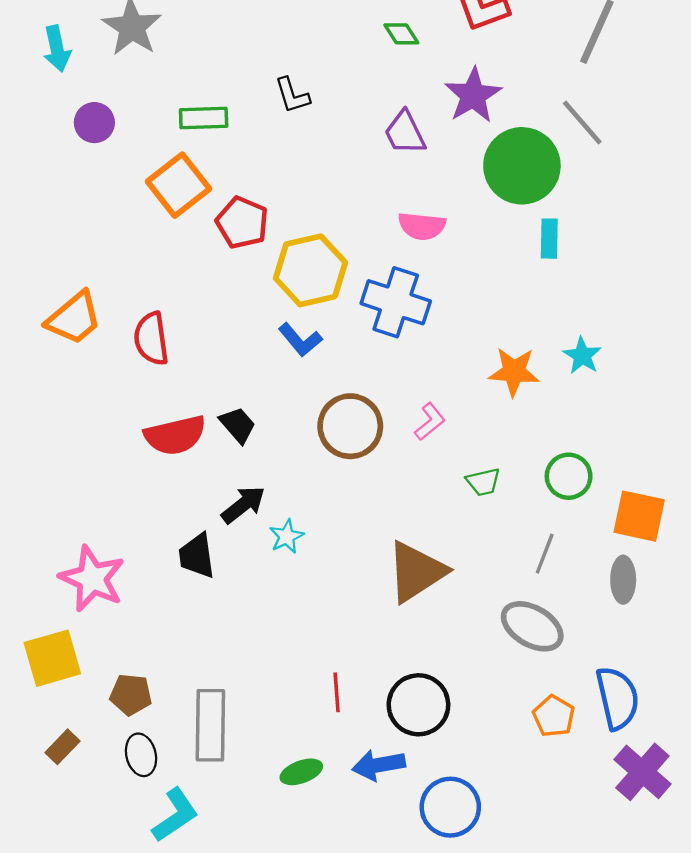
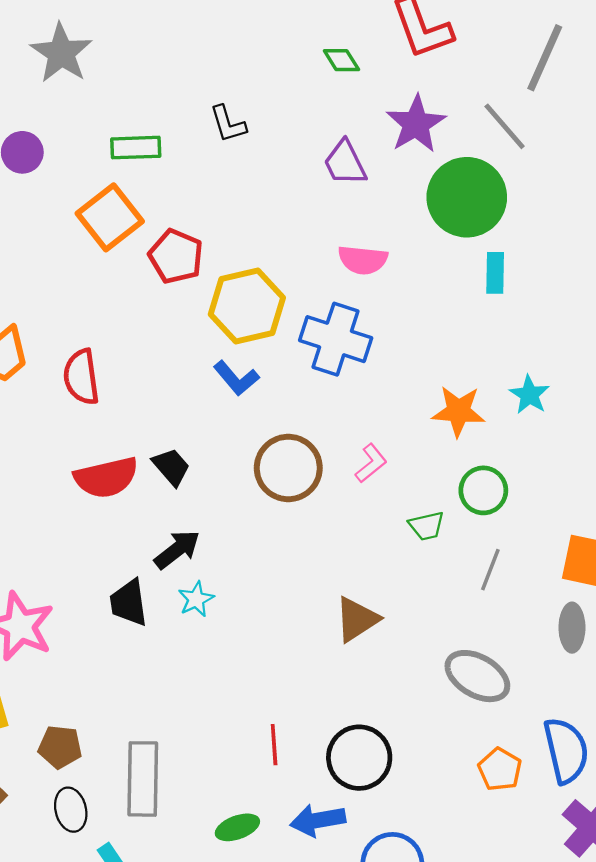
gray line: (582, 123) -> (505, 126), moved
green circle: (569, 476) -> (483, 490), moved
cyan star: (287, 536) -> (196, 599), moved
gray line: (545, 554) -> (490, 570), moved
brown triangle: (416, 572) -> (357, 619), size x0.7

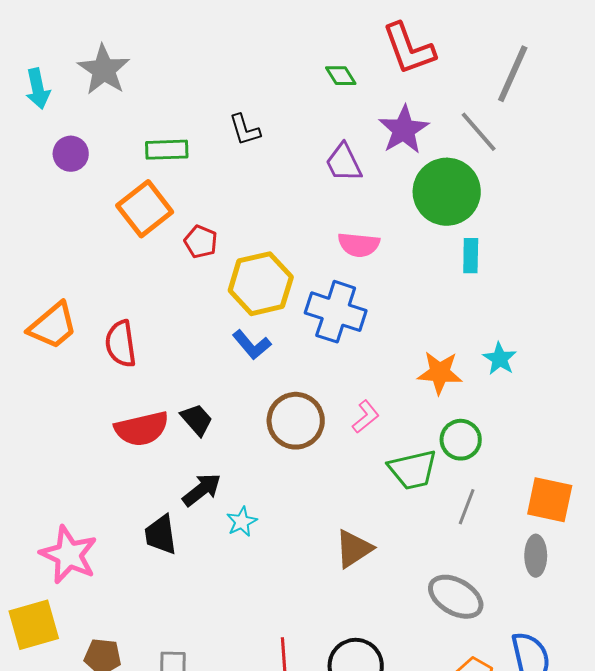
red pentagon: (176, 256) -> (201, 242), size x0.7
green trapezoid: (427, 526) -> (413, 470), size x1.6
cyan star: (196, 599) -> (242, 522), moved

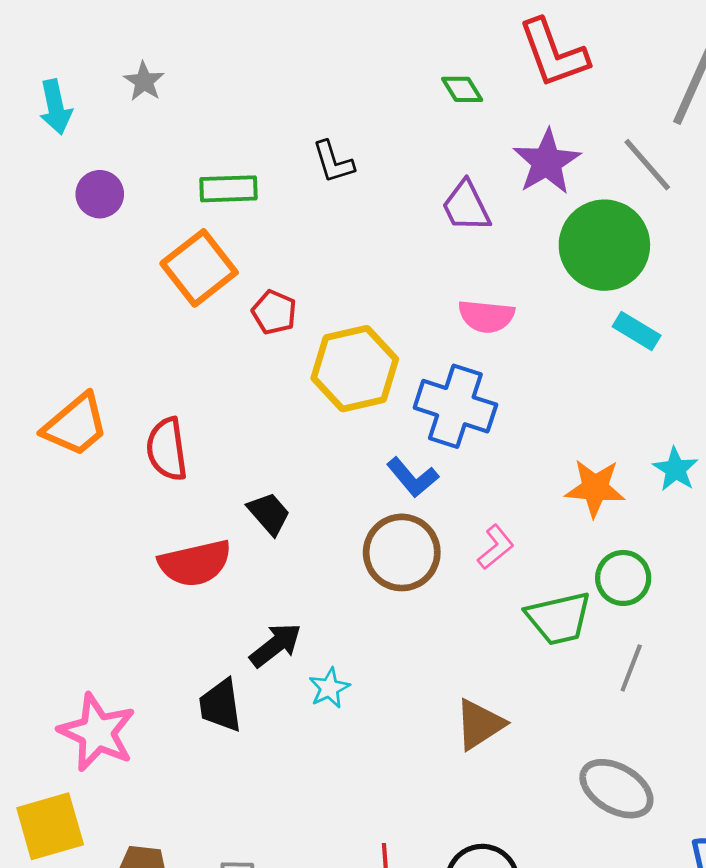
gray star: (104, 70) -> (144, 81), size x0.6
cyan rectangle: (471, 256) -> (637, 331), turned -60
blue L-shape: (252, 345) -> (412, 477), moved
black trapezoid: (197, 420) -> (269, 514), moved

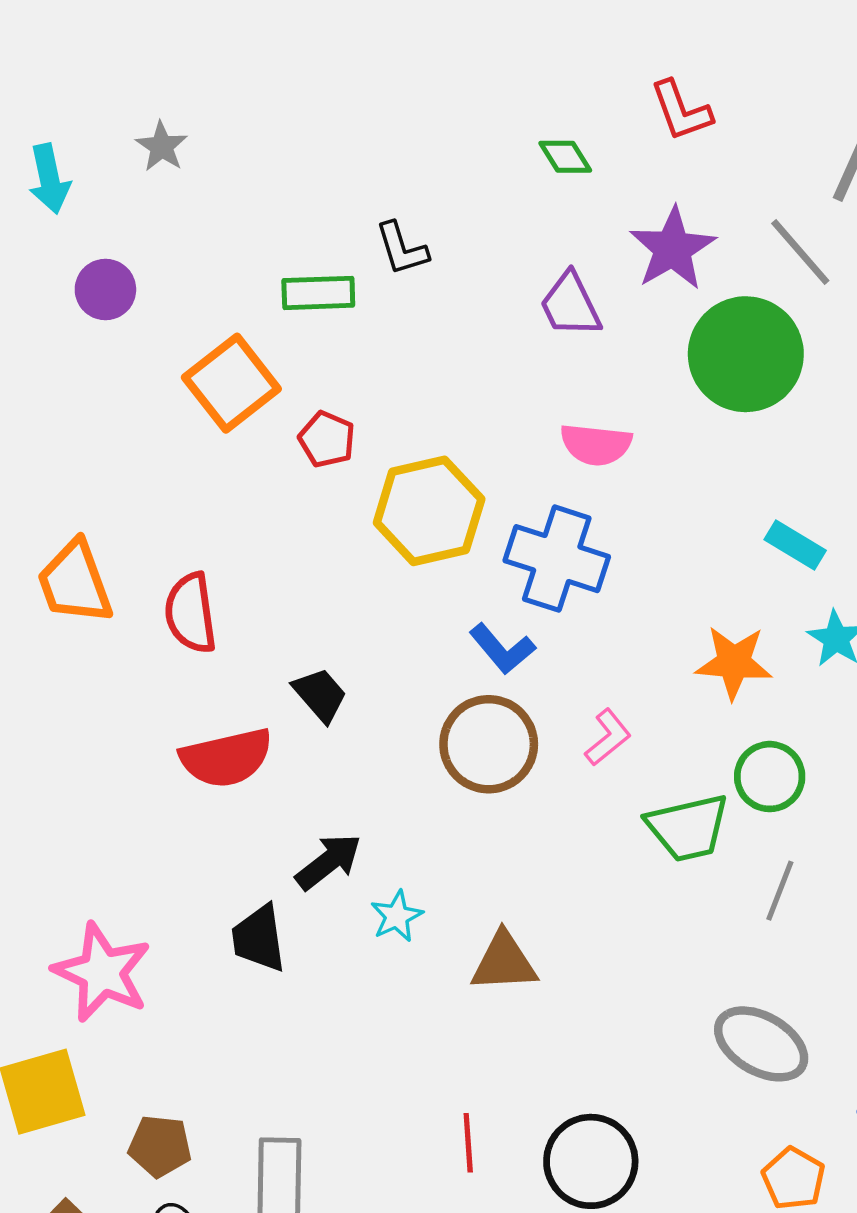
red L-shape: (553, 53) -> (681, 111), size x0.7
green rectangle: (229, 189) -> (318, 293), moved
cyan rectangle: (637, 331) -> (795, 545), moved
orange trapezoid: (76, 425) -> (75, 582), turned 110
brown triangle: (480, 724) -> (504, 962), moved, turned 30

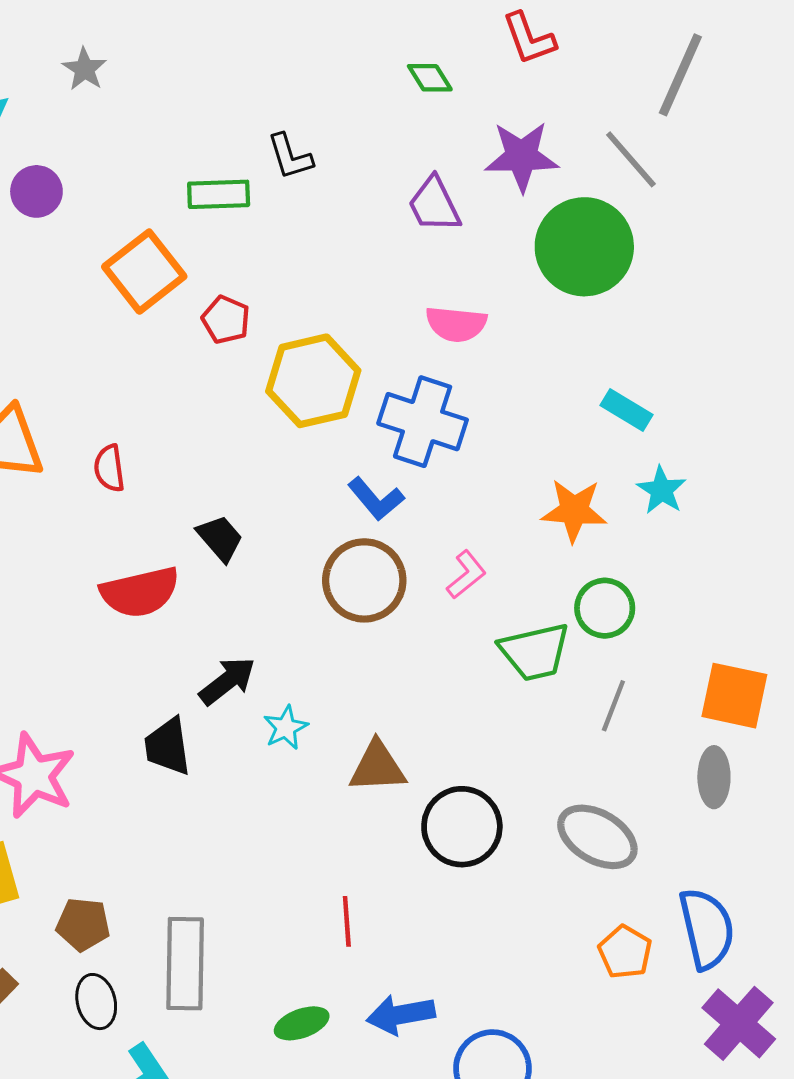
purple star: (673, 249) -> (522, 156), turned 30
red semicircle: (191, 613) -> (109, 468), size x0.7
black circle: (591, 1161) -> (462, 827), moved

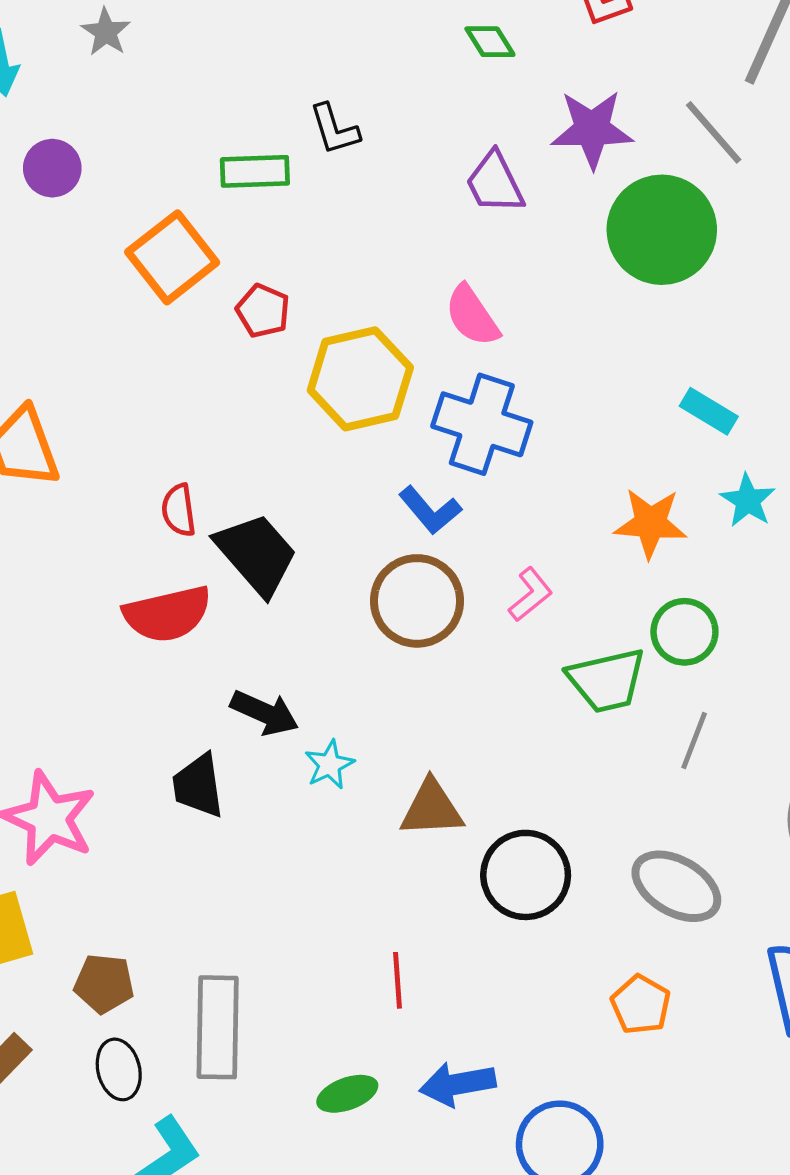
pink semicircle: (456, 324) -> (472, 316), moved, turned 50
red semicircle: (109, 468) -> (179, 510), moved
black trapezoid: (220, 538) -> (257, 554), size x1.6
black arrow: (227, 681) -> (265, 713), turned 62
orange pentagon: (625, 952) -> (641, 1005), moved

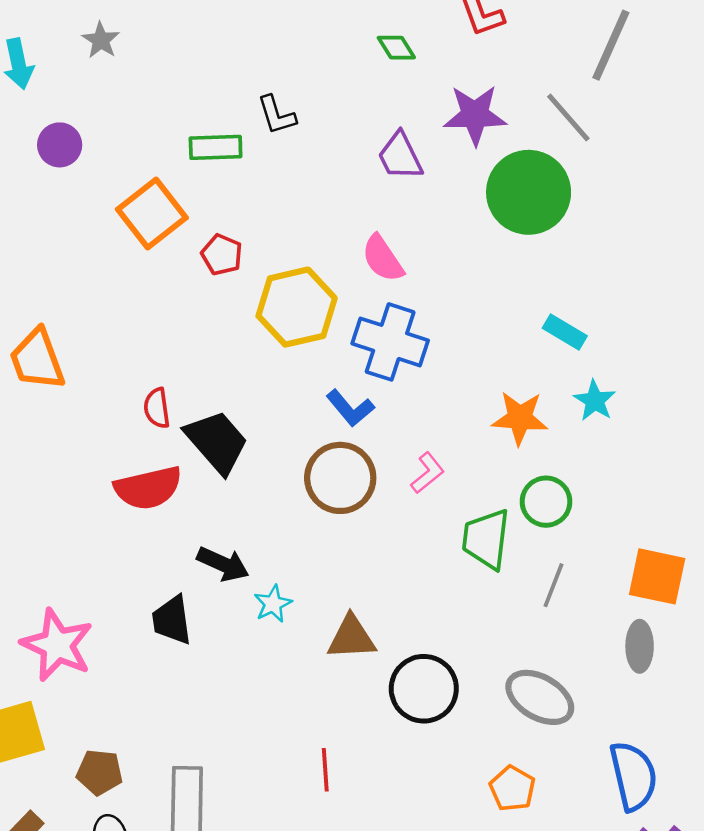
green trapezoid: (607, 680) -> (486, 539), turned 110

